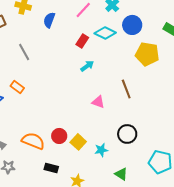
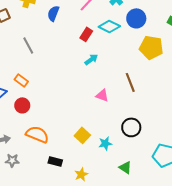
red circle: (59, 136) -> (22, 105), moved

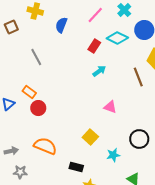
brown line: (130, 82) -> (138, 77), moved
red circle: (22, 105) -> (38, 108), moved
yellow square: (82, 135) -> (90, 137), moved
black rectangle: (55, 161) -> (76, 167), moved

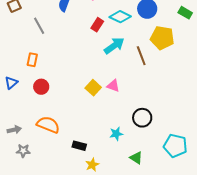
gray line: (36, 57) -> (39, 26), moved
cyan arrow: (99, 71) -> (114, 46), moved, size x1.5
orange rectangle: (29, 92) -> (32, 60), moved, turned 64
yellow square: (90, 137) -> (93, 88), moved

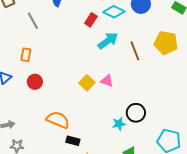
yellow pentagon: (162, 38) -> (166, 43), moved
orange semicircle: (48, 125) -> (58, 120), moved
cyan star: (116, 134) -> (119, 124), moved

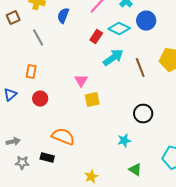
pink triangle: (107, 81) -> (81, 81), moved, turned 40
yellow square: (87, 83) -> (92, 100), turned 35
black circle: (136, 113) -> (143, 114), moved
black rectangle: (73, 141) -> (47, 158), moved

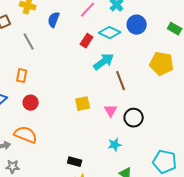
brown line: (140, 68) -> (121, 81), moved
pink triangle: (81, 81) -> (111, 111), moved
orange semicircle: (63, 137) -> (26, 135), moved
black rectangle: (47, 158) -> (75, 162), moved

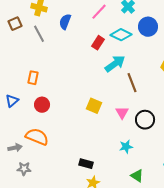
gray line: (29, 42) -> (39, 34), moved
yellow square: (83, 104) -> (94, 106), turned 35

